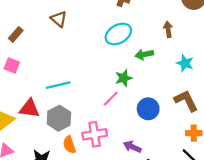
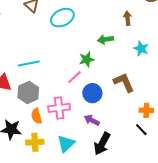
cyan ellipse: (118, 34) -> (62, 18), moved
brown L-shape: (186, 101) -> (124, 82), moved
blue circle: (148, 109) -> (92, 93), moved

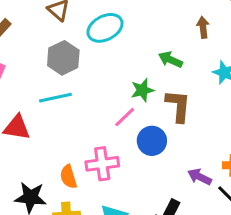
green arrow: (106, 39) -> (171, 60), turned 35
brown L-shape: (124, 82) -> (178, 106), moved, turned 30
gray hexagon: (28, 93) -> (63, 58), moved
purple arrow: (92, 120) -> (200, 177), moved

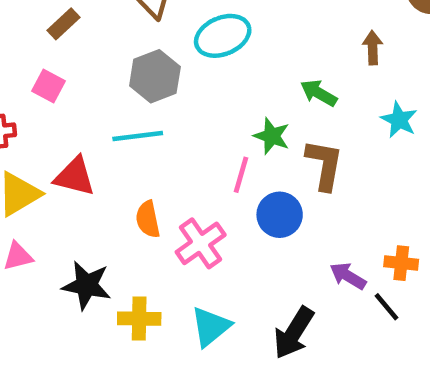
green star: (142, 90) -> (272, 136), turned 30
pink line: (125, 117) -> (241, 175), turned -35
pink cross: (102, 164) -> (201, 243), turned -32
orange semicircle: (68, 177) -> (148, 219), moved

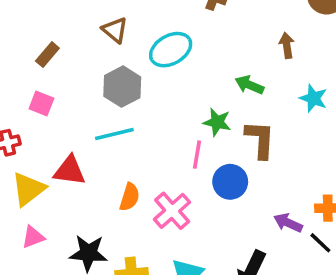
orange semicircle: (148, 219) -> (130, 197), turned -144

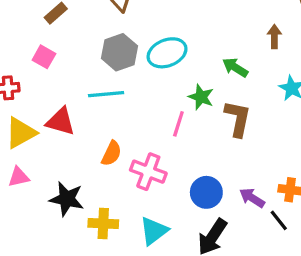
cyan ellipse: (171, 50) -> (167, 53), moved
blue circle: (230, 182) -> (206, 192), moved
pink cross: (172, 211) -> (148, 172), turned -36

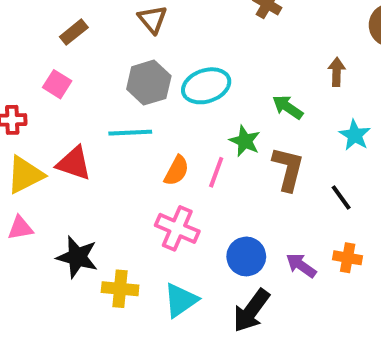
orange semicircle: (111, 153) -> (177, 171), moved
black line: (279, 220) -> (341, 198), moved

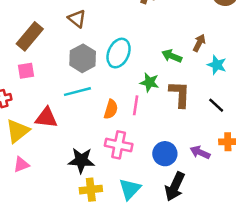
brown rectangle: (74, 32) -> (30, 36), size x1.6
brown arrow: (337, 72) -> (199, 43), moved, turned 36
pink square: (57, 84) -> (26, 71), turned -30
cyan ellipse: (206, 86) -> (119, 53), turned -36
black star: (77, 257) -> (81, 160), moved

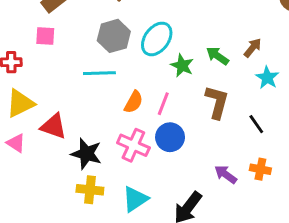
green star: (149, 82) -> (182, 66), moved
red triangle: (46, 118) -> (54, 126), moved
blue circle: (165, 154) -> (170, 137), moved
pink triangle: (21, 165) -> (16, 143), turned 42

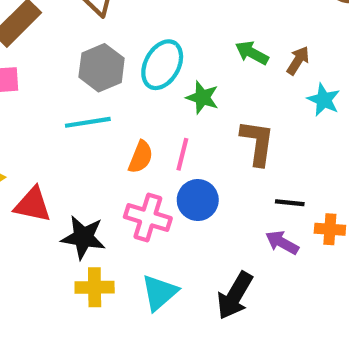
green arrow: (217, 56) -> (252, 53), moved
black line: (256, 124) -> (290, 203), moved, turned -42

